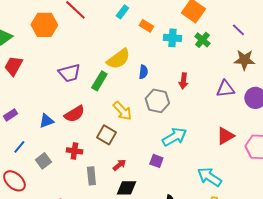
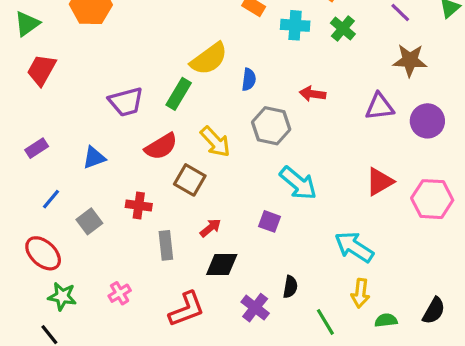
purple trapezoid: (69, 73) -> (126, 102), moved
red arrow: (183, 81) -> (313, 94), turned 91
red semicircle: (74, 114) -> (161, 146), moved
cyan arrow: (174, 137) -> (298, 183), turned 70

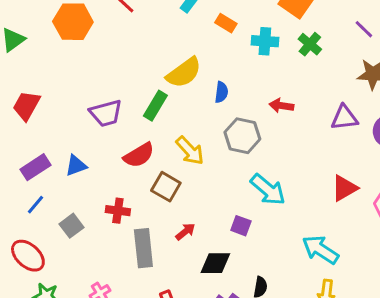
red trapezoid: (41, 70) -> (26, 106), moved
purple rectangle: (37, 148) -> (35, 167), moved, size x1.4
gray rectangle: (166, 245) -> (143, 248), size x1.4
black diamond: (222, 264) -> (215, 263), moved

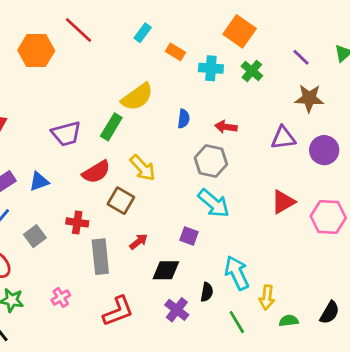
blue semicircle: (221, 92) -> (184, 119), moved
gray hexagon: (242, 136) -> (211, 161), moved
cyan arrow: (320, 250) -> (237, 273), moved, turned 32

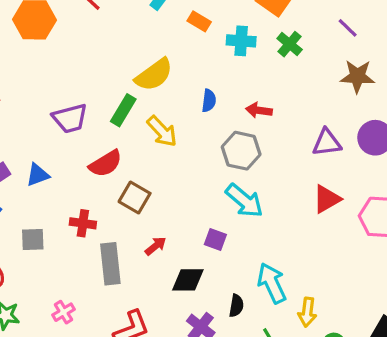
purple triangle: (283, 138) -> (327, 143), moved
yellow arrow: (143, 168) -> (162, 131), moved
gray square: (35, 236) -> (33, 239), turned 35

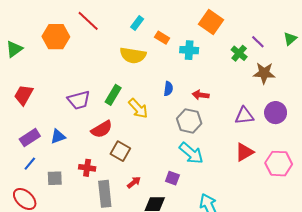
green cross: (290, 44) -> (239, 53), moved
yellow semicircle: (154, 75) -> (133, 55), moved, turned 45

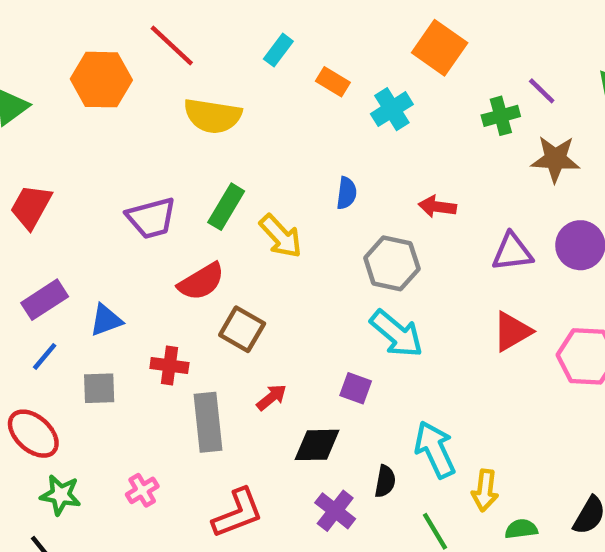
cyan cross: (189, 50) -> (392, 109), turned -36
green cross: (239, 53) -> (501, 116), turned 35
yellow semicircle: (133, 55) -> (213, 116), moved
red arrow: (201, 95) -> (437, 207), moved
blue triangle: (58, 137) -> (106, 320), moved

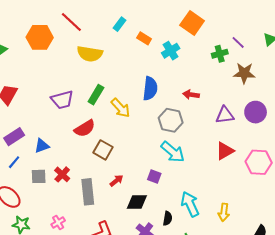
blue semicircle: (347, 193) -> (150, 89), size x1.6
red cross: (169, 366) -> (62, 174), moved, turned 35
yellow arrow: (485, 490) -> (224, 212), moved

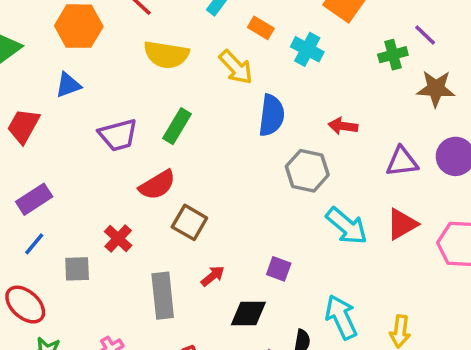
cyan cross: (171, 51) -> (307, 49), turned -30
yellow arrow: (120, 108) -> (236, 67), moved
blue triangle: (42, 146) -> (68, 85), moved
cyan arrow: (173, 152) -> (347, 226), moved
red cross: (62, 174) -> (118, 239), moved

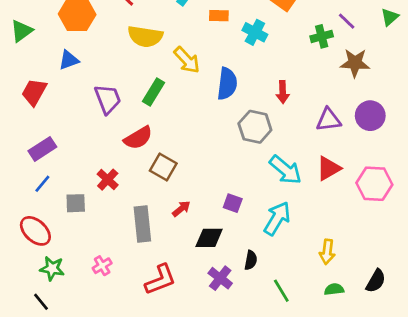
orange rectangle: (261, 28) -> (219, 16), turned -30
yellow arrow: (236, 67) -> (187, 60), moved
red arrow: (343, 126) -> (283, 92), turned -100
purple trapezoid: (118, 135) -> (108, 99), turned -96
cyan arrow: (341, 317) -> (277, 218), moved, turned 56

